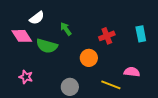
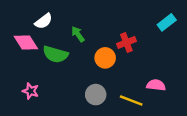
cyan rectangle: (141, 34) -> (167, 22), moved, turned 63
orange circle: (89, 58) -> (105, 58), moved
gray circle: (70, 87) -> (96, 95), moved

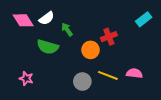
white semicircle: (44, 21) -> (47, 18), moved
pink diamond: (26, 42) -> (23, 20), moved
yellow line: (131, 100) -> (108, 75), moved

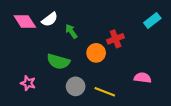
green semicircle: (48, 47) -> (58, 62), moved
yellow line: (108, 75) -> (105, 92), moved
gray circle: (82, 82) -> (76, 86), moved

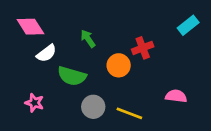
white semicircle: (50, 19) -> (46, 53), moved

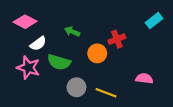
pink diamond: (30, 27) -> (25, 22), turned -30
green arrow: (88, 39) -> (72, 32), turned -32
pink star: (34, 103) -> (28, 68), moved, size x1.5

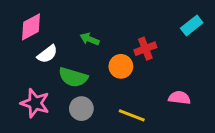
pink diamond: (25, 22) -> (31, 27), turned -55
pink star: (28, 68) -> (35, 103), moved
gray circle: (76, 87) -> (81, 109), moved

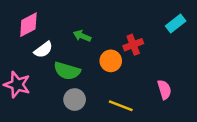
pink semicircle: (179, 98) -> (164, 90), turned 66
pink star: (35, 103) -> (17, 85), moved

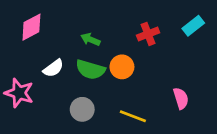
red cross: (133, 45) -> (148, 34), moved
white semicircle: (43, 50) -> (53, 68), moved
green semicircle: (67, 71) -> (90, 70), moved

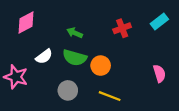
orange circle: (122, 67) -> (101, 66), moved
pink semicircle: (181, 98) -> (159, 73), moved

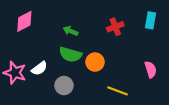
cyan rectangle: (159, 21) -> (151, 20), turned -42
white semicircle: (44, 57) -> (39, 68), moved
yellow line: (110, 96) -> (117, 91), moved

